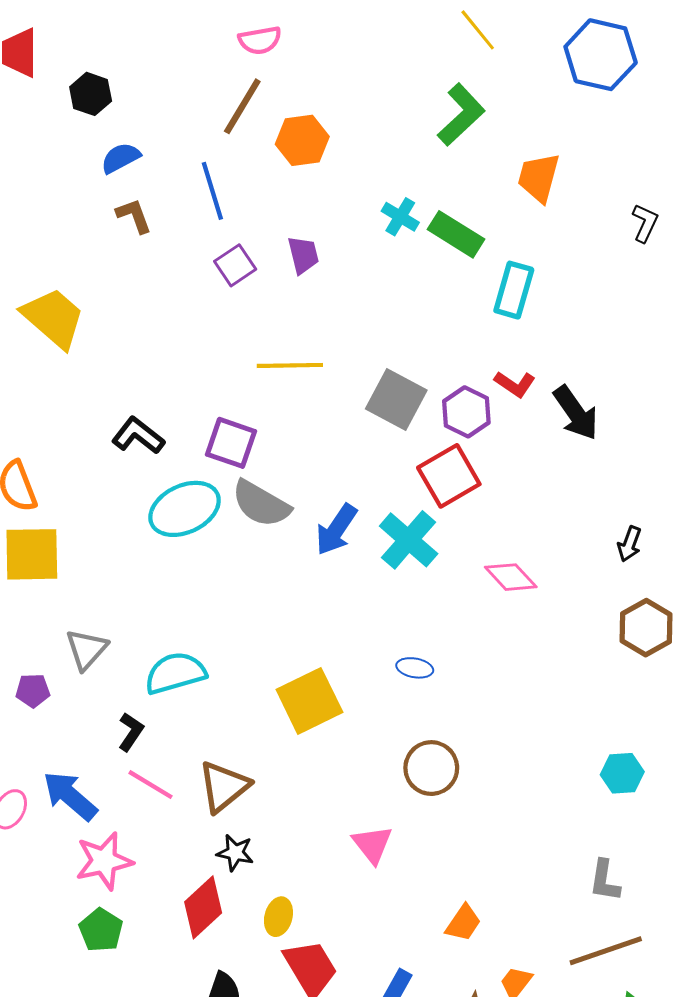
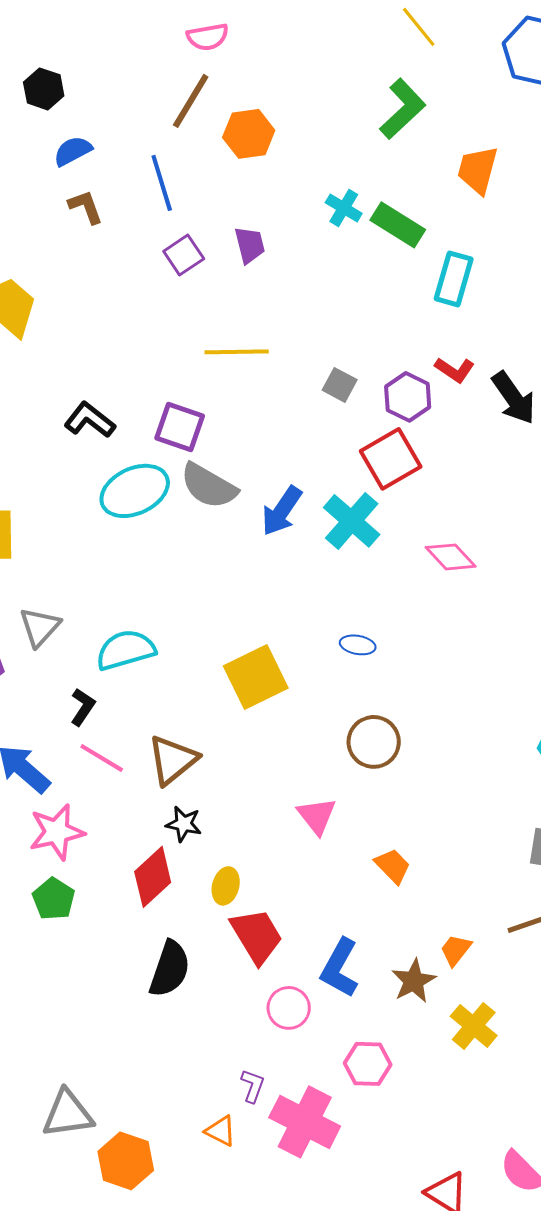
gray square: (396, 399) -> (340, 385), size x0.6
orange trapezoid: (463, 923) -> (393, 866), moved, turned -78

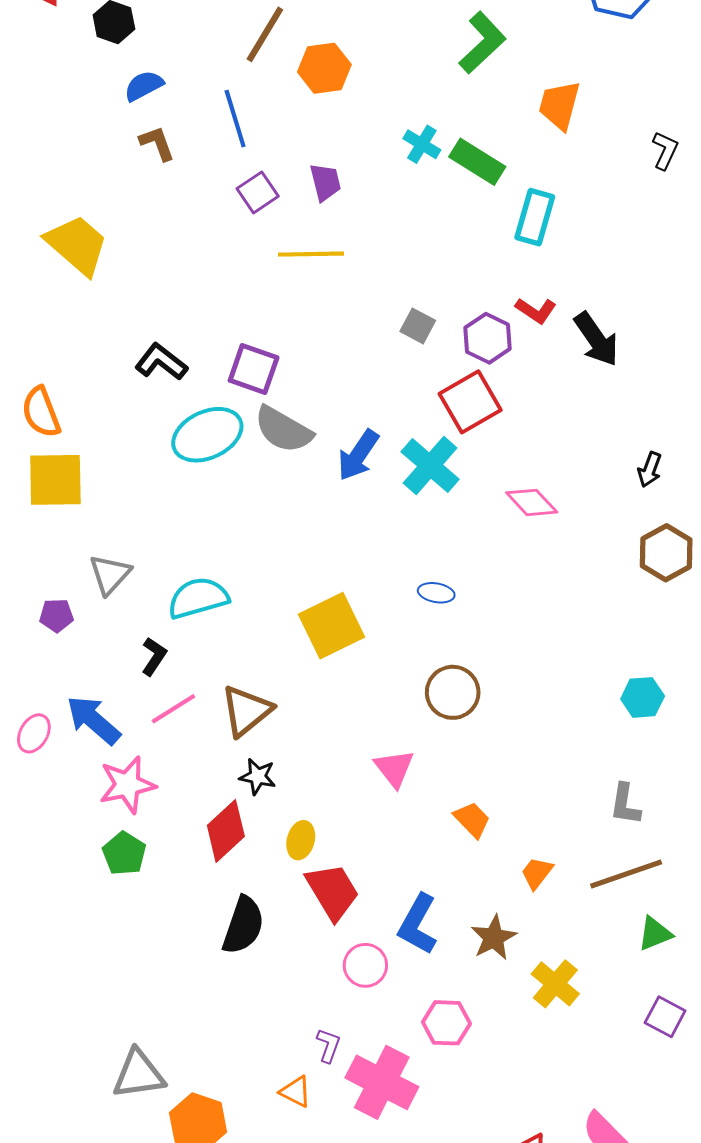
yellow line: (237, 352) -> (311, 254), moved
pink line: (102, 758) -> (173, 709), turned -63
orange trapezoid: (456, 950) -> (537, 873), moved

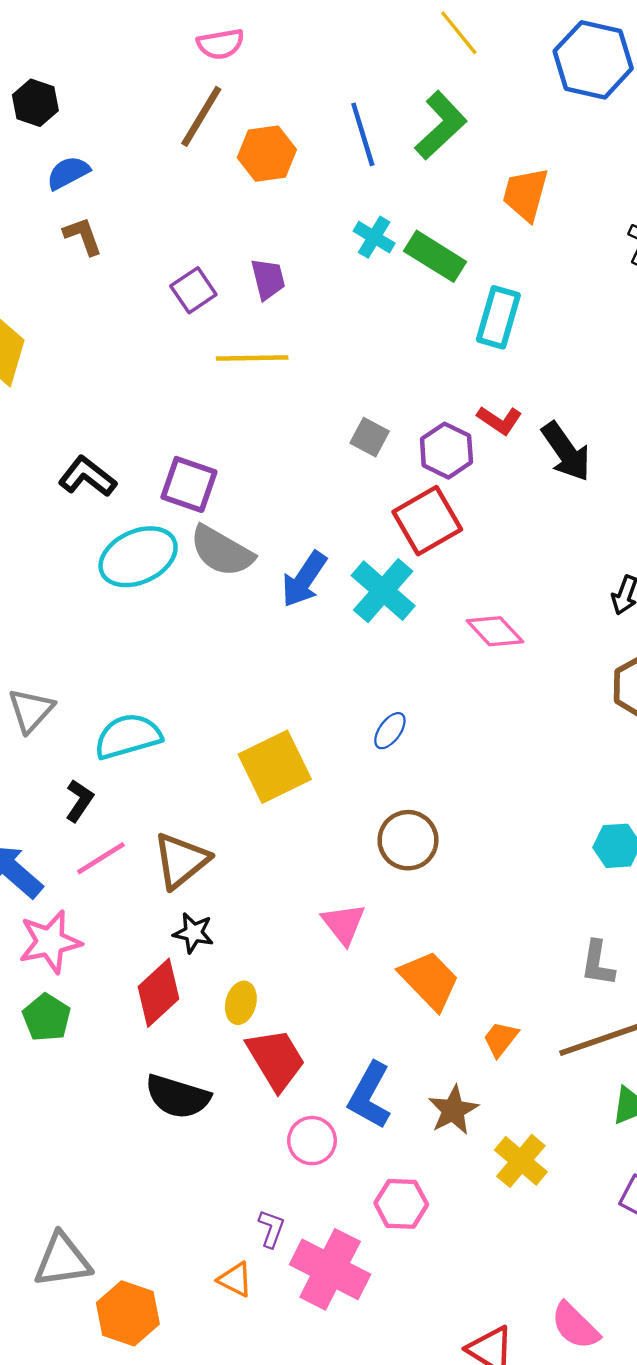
blue line: (235, 119) -> (363, 134), moved
blue ellipse: (436, 593) -> (390, 731), turned -64
orange trapezoid: (472, 820) -> (429, 980), size x1.5
black semicircle: (243, 925) -> (178, 1097), turned 88

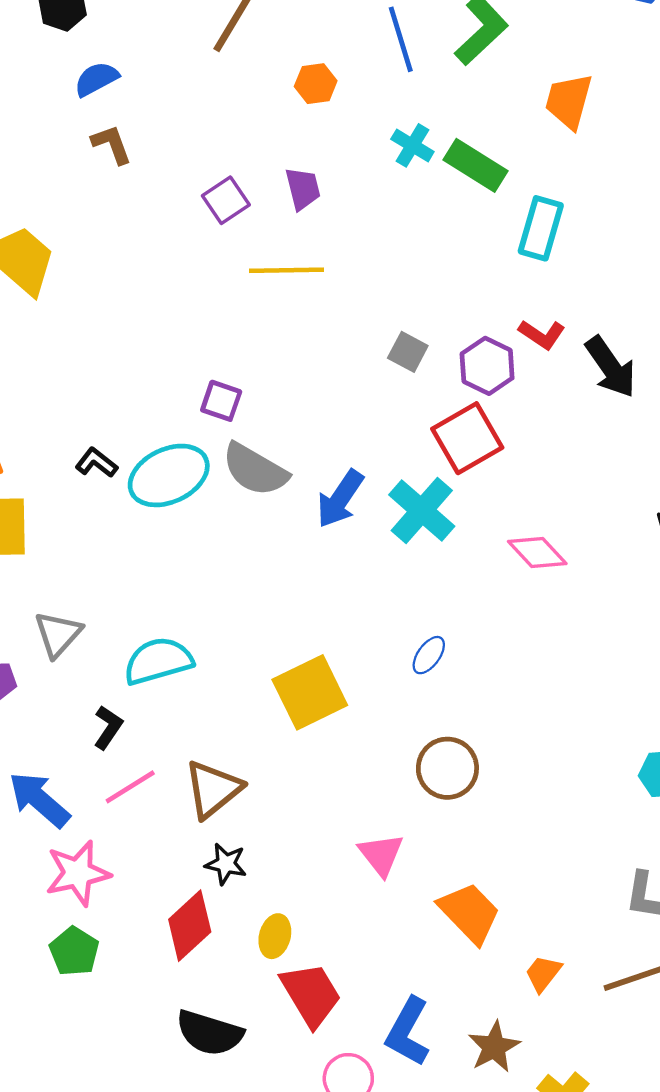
orange hexagon: (267, 154) -> (316, 84), moved, size x0.7
black L-shape: (87, 477) -> (96, 463), moved, size x0.7
purple square: (189, 484) -> (221, 401), size x0.7

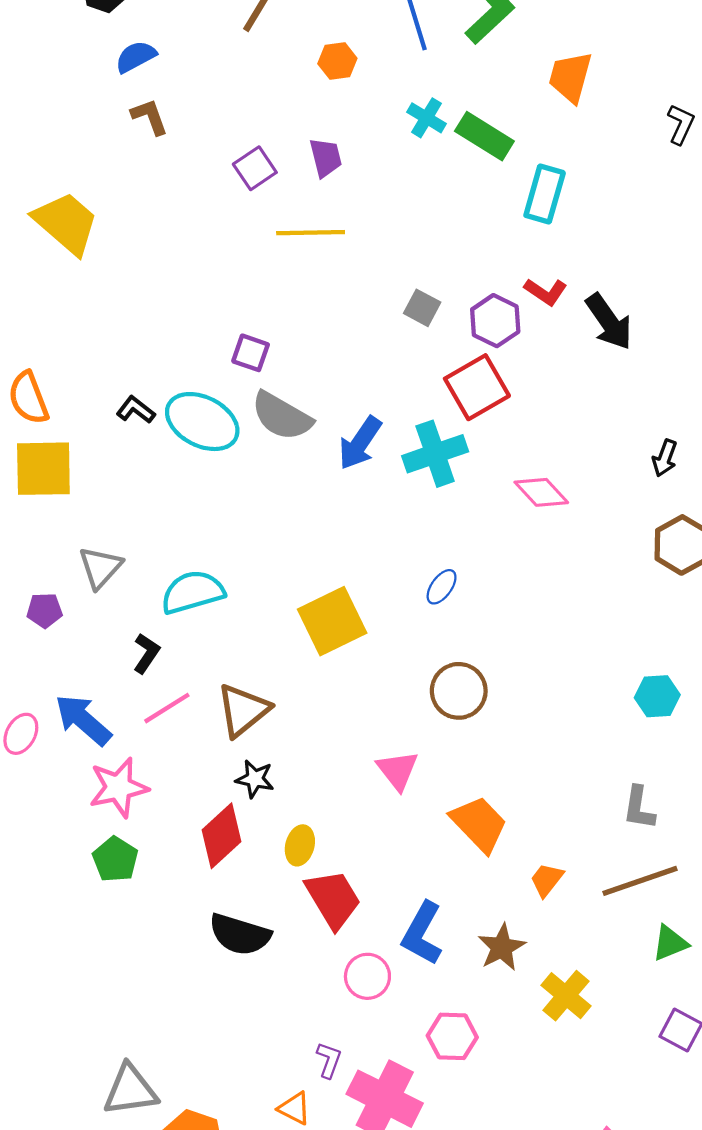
cyan ellipse: (169, 475) -> (202, 422), turned 52
cyan cross: (422, 510) -> (435, 454), turned 30

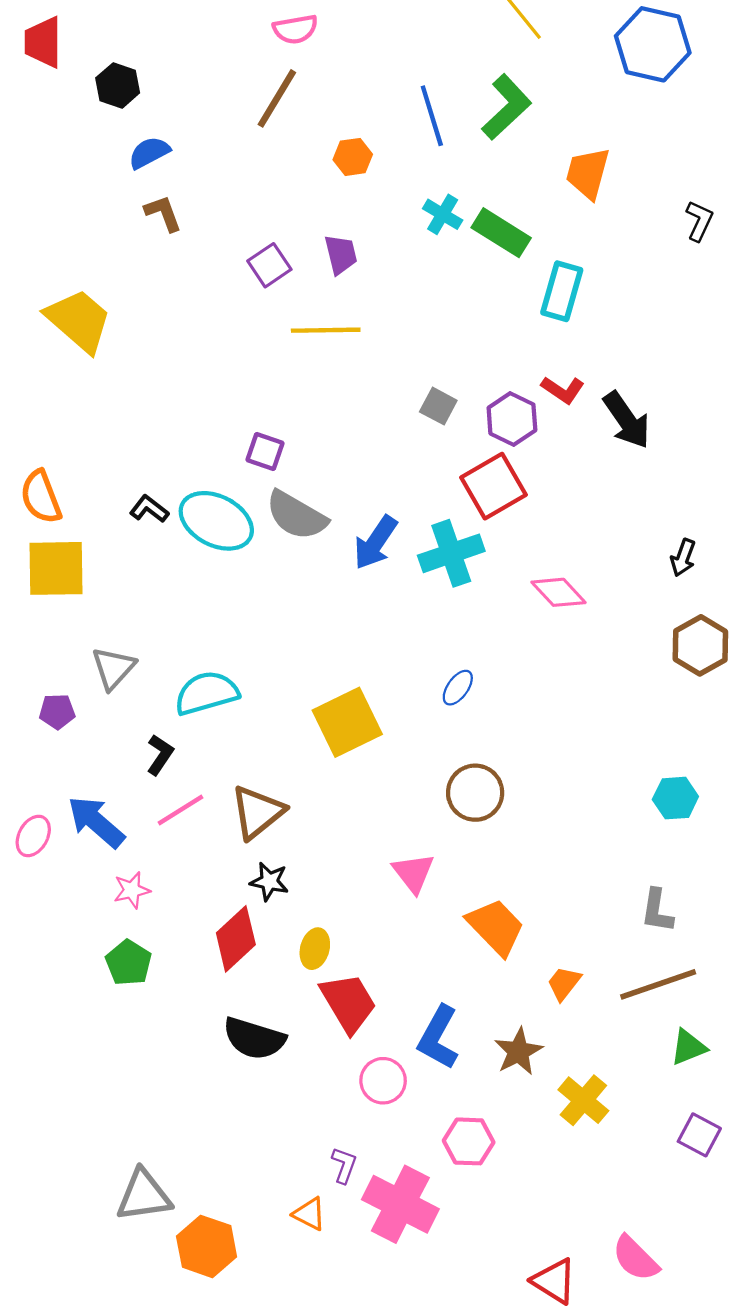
pink star: (119, 787) -> (132, 890), size x0.6

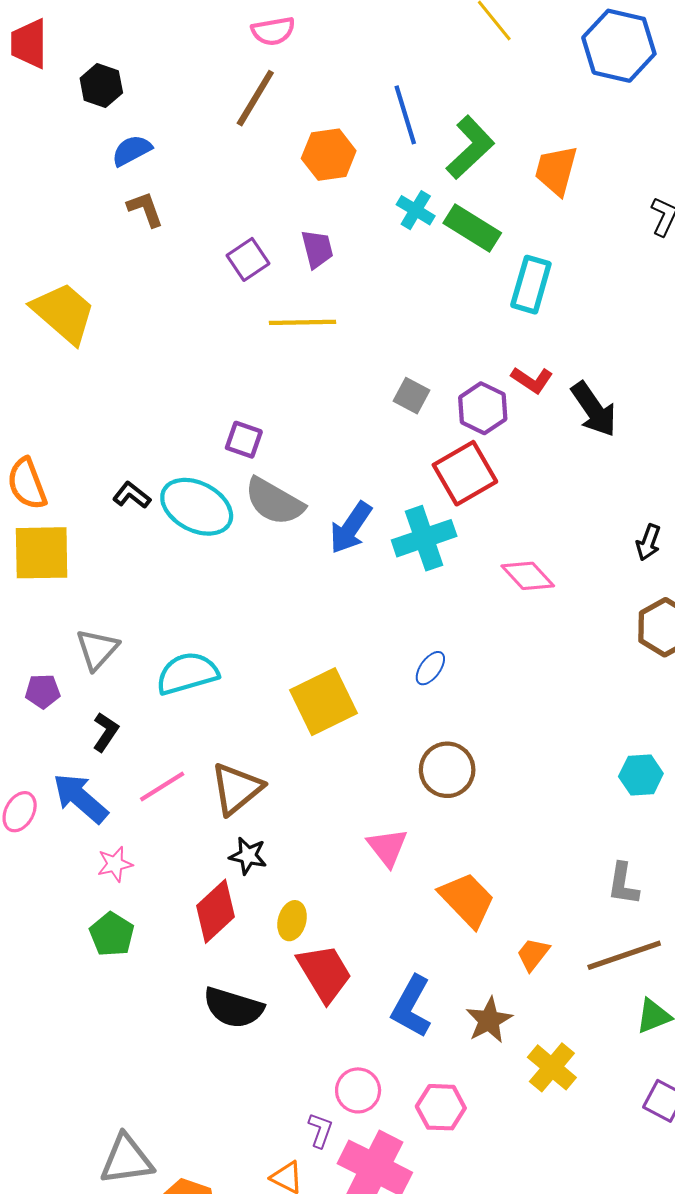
green L-shape: (507, 107) -> (470, 147), moved
orange hexagon: (353, 157) -> (329, 155), size x1.4
black L-shape: (160, 755) -> (105, 732), moved
pink circle: (383, 1081) -> (358, 1090), moved

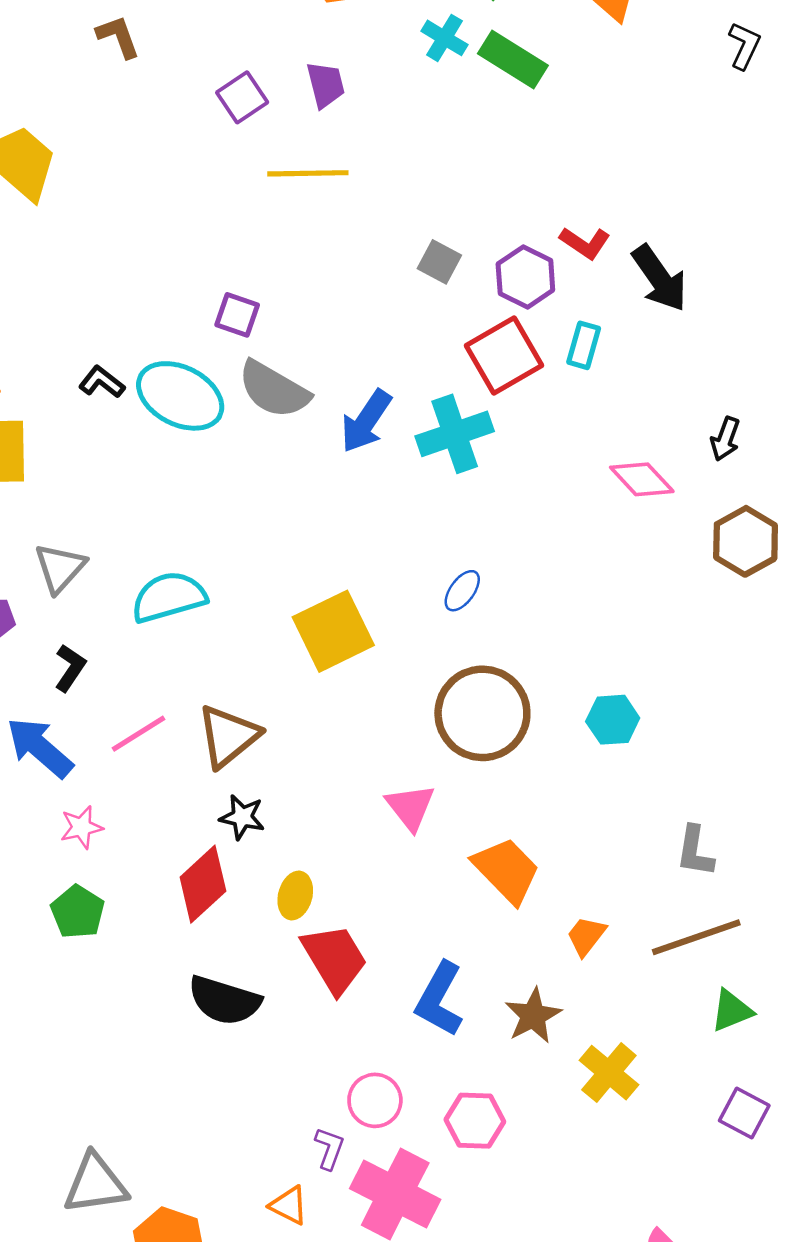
cyan rectangle: (531, 285) -> (584, 345), moved, size x0.7
pink diamond: (528, 576) -> (642, 479), moved
brown circle: (447, 770) -> (482, 713), size x1.4
cyan hexagon: (641, 775) -> (613, 720), moved

